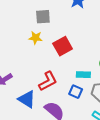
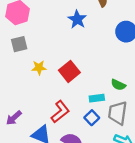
gray square: (43, 17) -> (19, 44), moved
blue square: (76, 92) -> (92, 118), turned 32

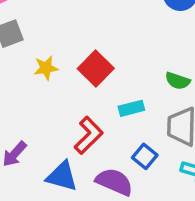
cyan rectangle: (97, 98) -> (131, 108), moved
blue square: (92, 118) -> (145, 156), moved

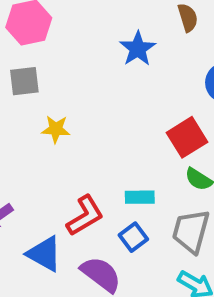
red square: (96, 68) -> (187, 137), moved
blue square: (145, 156) -> (133, 237), moved

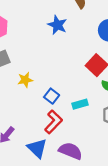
blue square: (133, 237) -> (52, 96), moved
blue triangle: (44, 254) -> (37, 148), turned 30

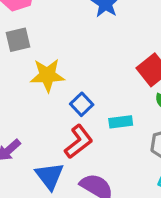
yellow star: (25, 80) -> (47, 75), size x1.5

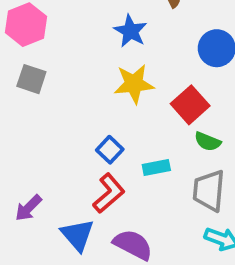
gray square: (18, 40) -> (31, 79), turned 35
yellow star: (47, 75) -> (134, 84), moved

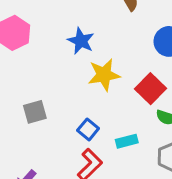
blue star: (130, 31) -> (81, 41), moved
gray square: (31, 79) -> (35, 112), moved, turned -30

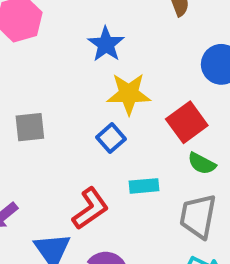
blue square: (88, 129) -> (111, 138), moved

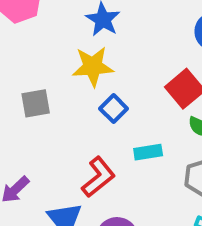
yellow star: (129, 94) -> (93, 66), moved

